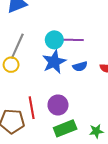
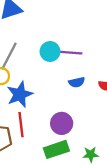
blue star: (54, 62) -> (20, 94), moved
purple circle: (58, 105) -> (62, 123), moved

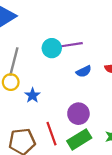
blue star: (20, 94) -> (32, 95), size x0.6
red line: (21, 125) -> (52, 134), moved

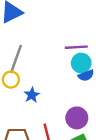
cyan circle: (52, 48) -> (81, 63), moved

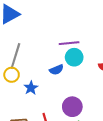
blue semicircle: (86, 75) -> (56, 70), moved

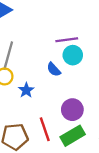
blue semicircle: (56, 70) -> (54, 69), turned 72

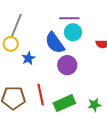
blue semicircle: (54, 69) -> (55, 43), size x1.6
purple circle: (72, 110) -> (67, 65), moved

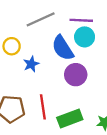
gray line: (16, 26) -> (41, 19), moved, turned 40

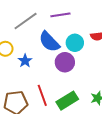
cyan circle: (85, 37) -> (75, 43), moved

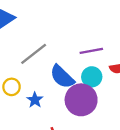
purple line: (60, 15) -> (91, 51), moved
purple circle: (65, 62) -> (81, 100), size x1.4

